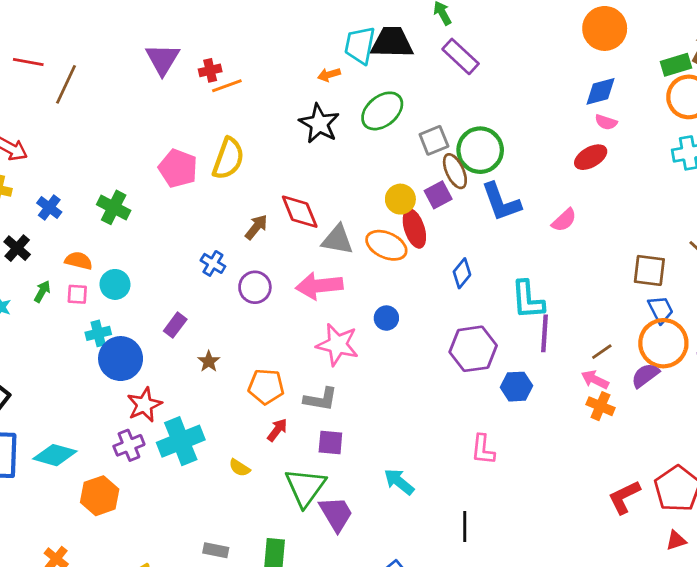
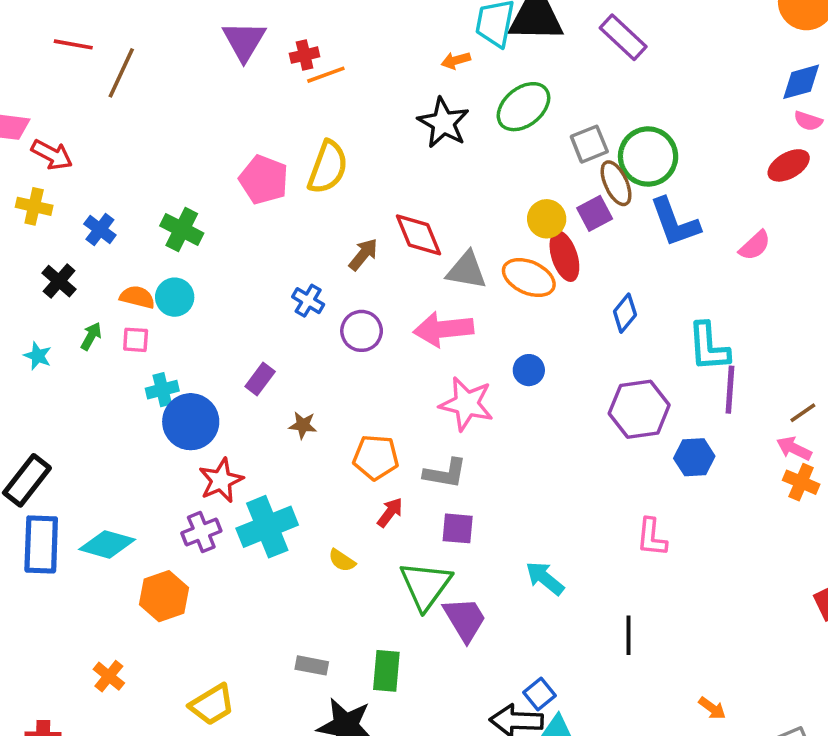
cyan circle: (115, 284) -> (175, 297), moved
brown star: (209, 361) -> (303, 425), turned -30

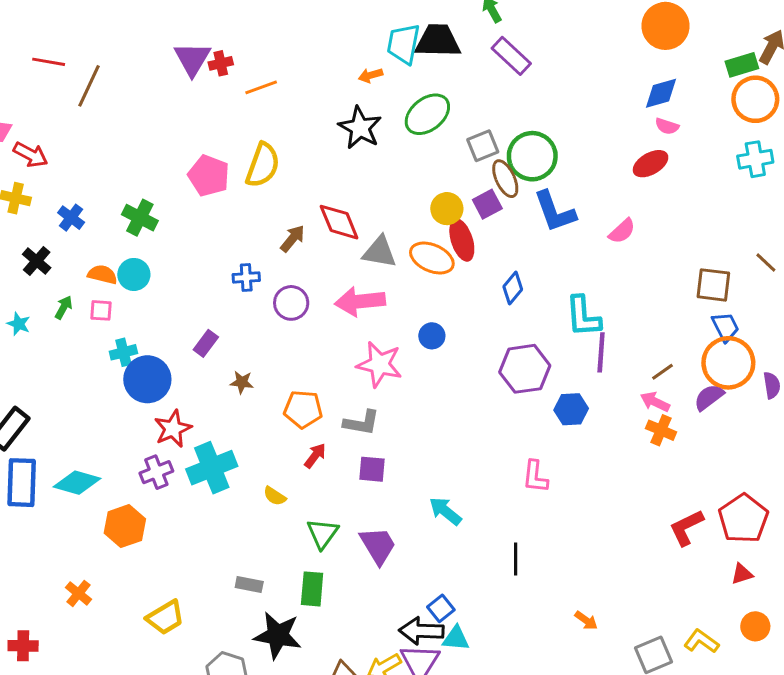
red cross: (305, 55) -> (221, 63), moved
blue cross: (308, 301) -> (246, 277), turned -35
green triangle: (426, 585) -> (323, 534), moved, size x0.7

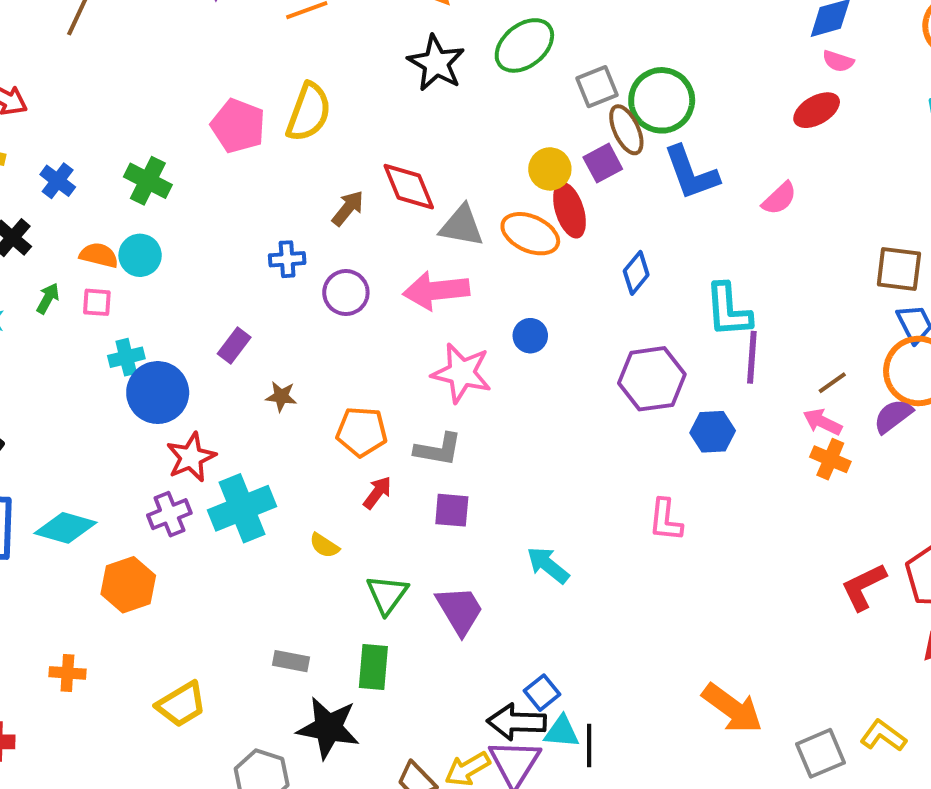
black line: (516, 559) -> (589, 746), moved
orange cross: (79, 593) -> (67, 673), turned -35
orange arrow: (586, 620) -> (732, 708), size x2.0

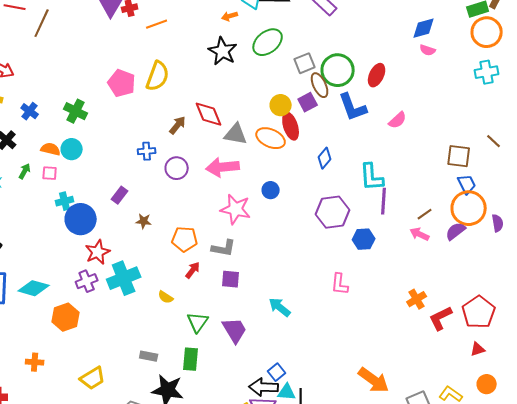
red ellipse: (817, 110) -> (377, 75), moved, turned -35
orange cross: (830, 459) -> (417, 299), moved, turned 36

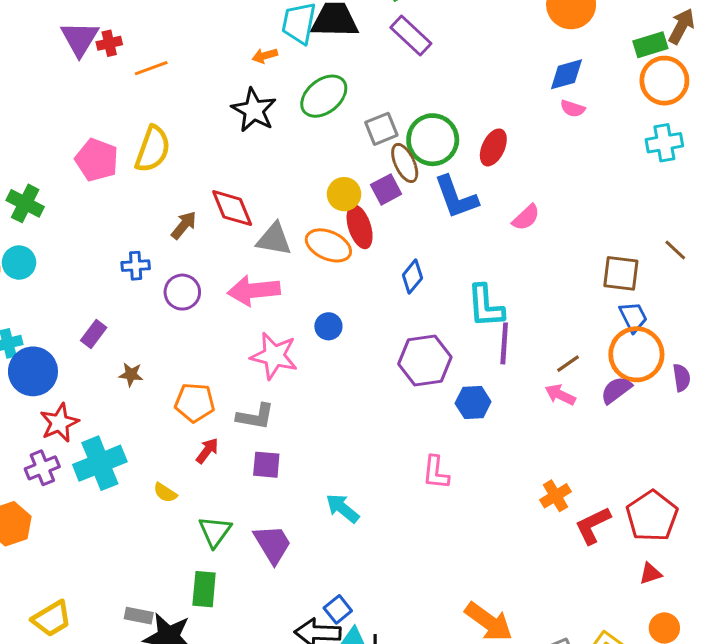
gray rectangle: (149, 356) -> (139, 616), moved

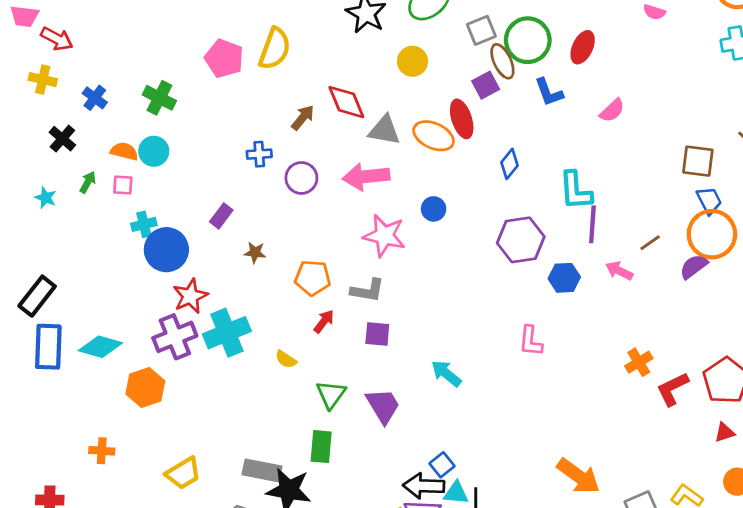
yellow circle: (344, 194) -> (412, 61), moved
blue L-shape: (456, 197) -> (549, 92), size x0.7
pink arrow: (560, 395) -> (619, 271), moved
purple cross: (42, 468) -> (175, 337), size x1.4
gray rectangle: (139, 616) -> (262, 470), size x1.5

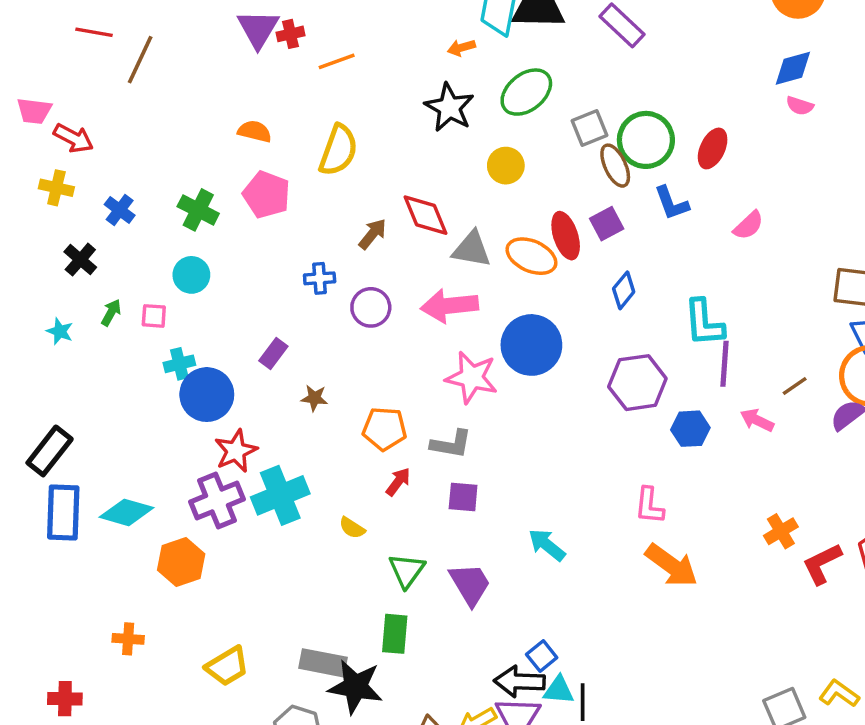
pink pentagon: (224, 58) -> (267, 195), moved
purple square: (486, 85) -> (607, 224), moved
orange semicircle: (124, 151) -> (255, 131), moved
blue circle: (434, 209) -> (531, 345), size x2.0
orange arrow: (578, 476) -> (672, 565), moved

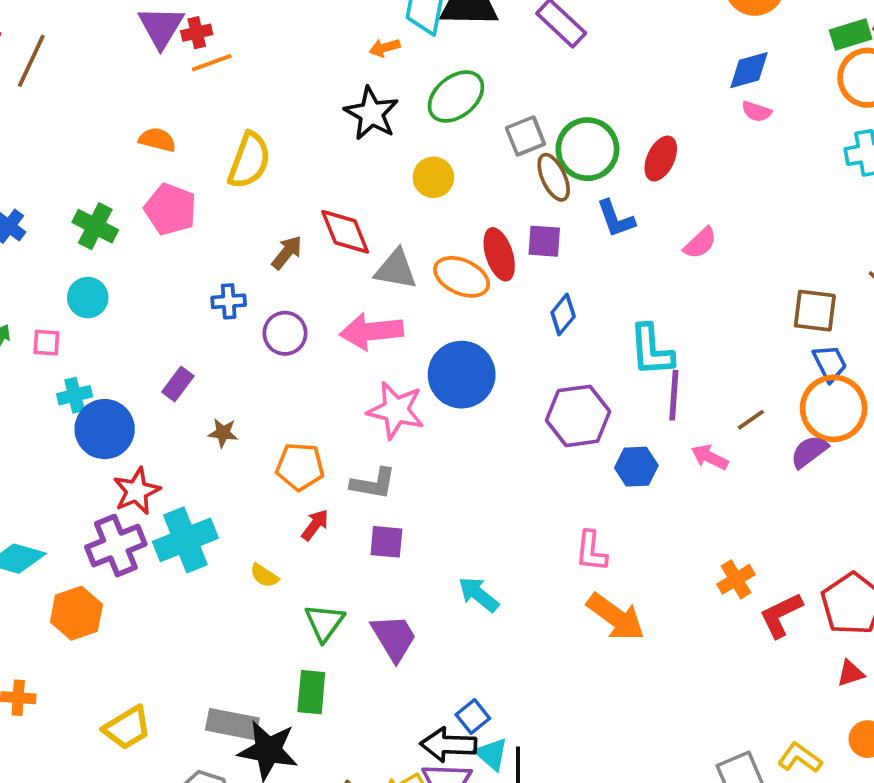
orange line: (337, 61) -> (212, 63), moved
purple square: (607, 224) -> (544, 241), turned 32
cyan triangle: (559, 690) -> (492, 754), turned 36

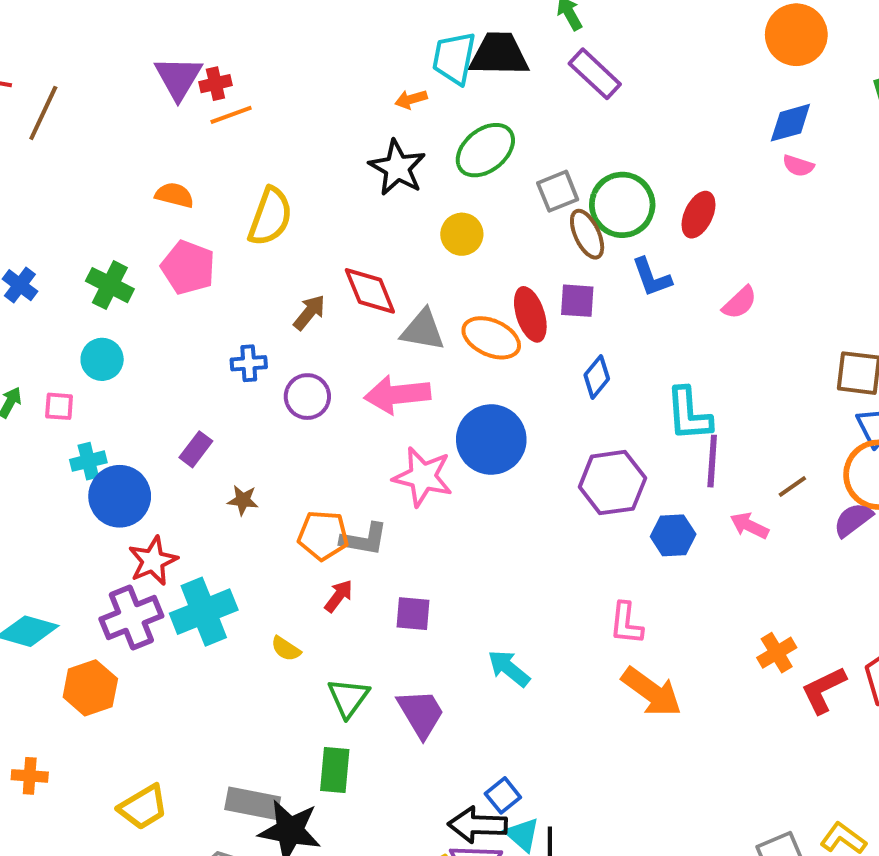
gray L-shape: (373, 484) -> (364, 539), moved

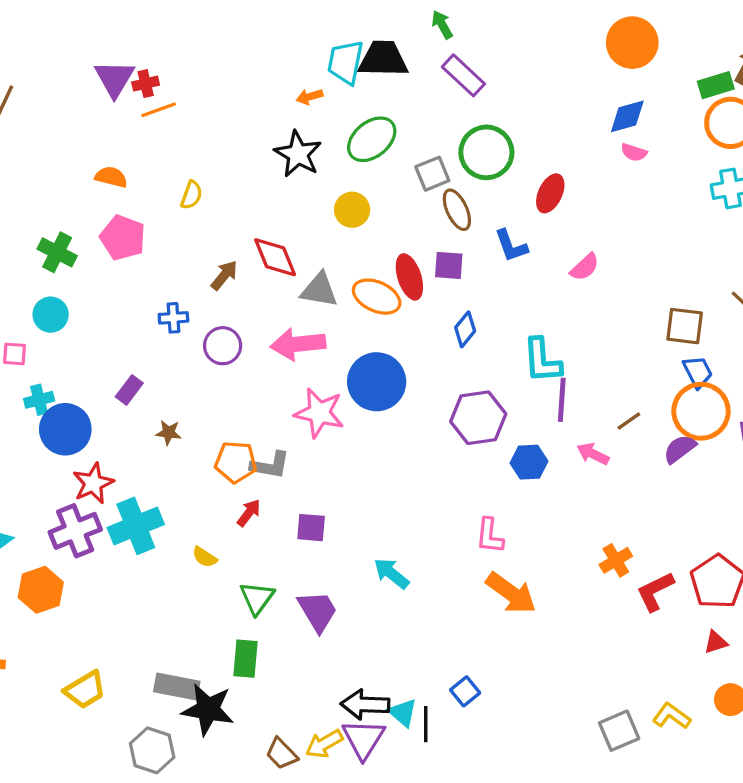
green circle: (622, 205) -> (486, 152), moved
yellow semicircle: (270, 217) -> (191, 195), size x0.6
blue square: (503, 795) -> (465, 691), moved

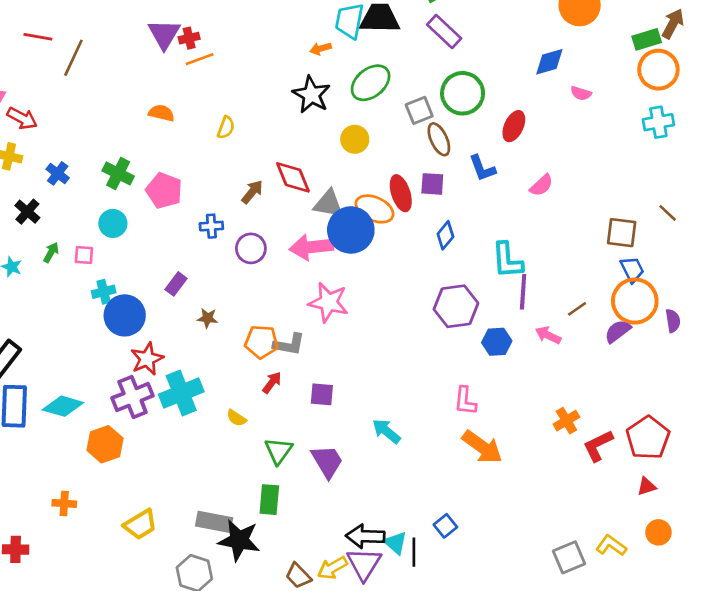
blue diamond: (627, 116) -> (549, 62), moved
pink pentagon: (123, 238) -> (164, 191), moved
blue circle: (377, 382) -> (351, 230), moved

